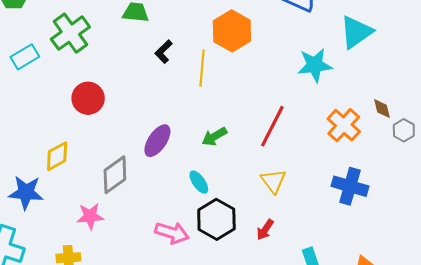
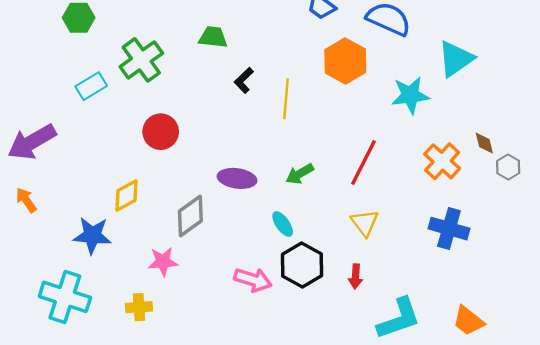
orange hexagon: (232, 31) -> (345, 61), moved
purple ellipse: (157, 141) -> (237, 178), turned 64
red arrow: (265, 230) -> (356, 276), turned -30

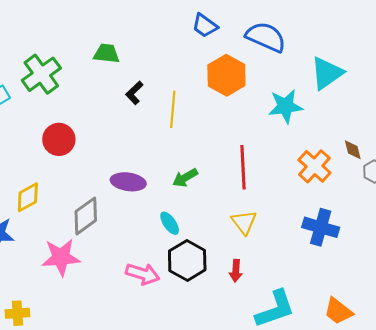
red line: (363, 162) -> (243, 167), turned -30
pink star: (163, 262) -> (61, 257), size x1.4
yellow cross: (139, 307) -> (17, 313), moved

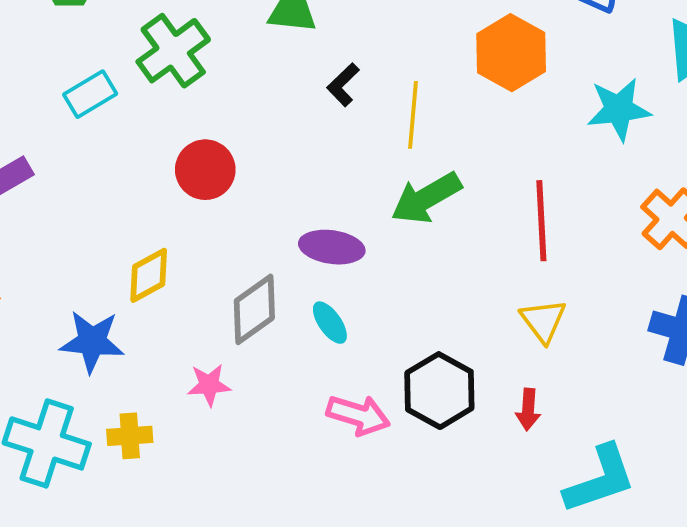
green arrow: (185, 178) -> (426, 198), moved, size x1.5
cyan ellipse: (170, 223) -> (330, 323), moved
pink star: (61, 257) -> (209, 385), size x0.6
yellow cross: (17, 313) -> (130, 436), moved

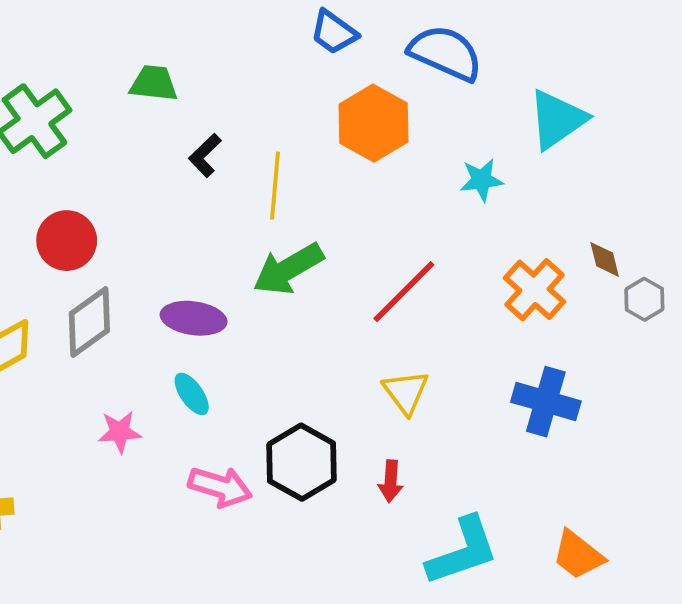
cyan star: (619, 109) -> (481, 180), size x0.7
red line: (541, 221) -> (404, 292), turned 48
gray diamond: (254, 309) -> (89, 322), moved
pink star: (209, 385) -> (120, 432), moved

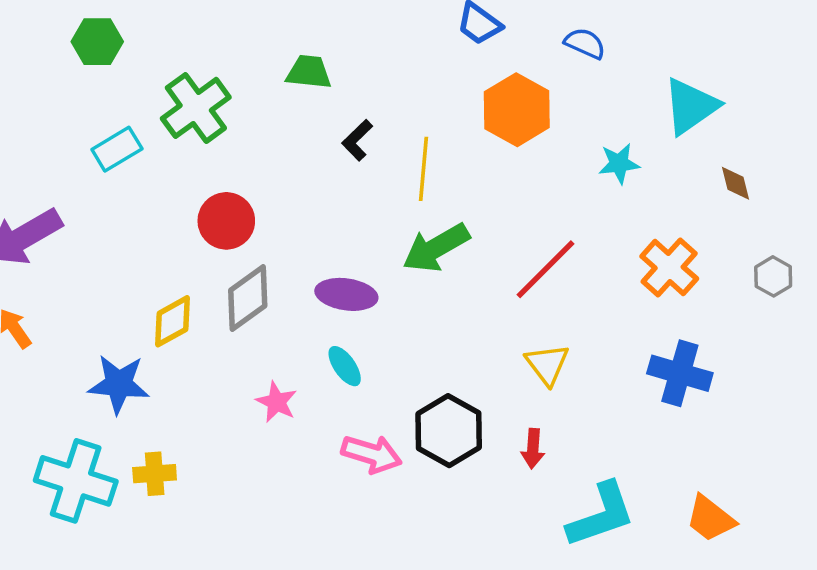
blue semicircle: (445, 53) -> (585, 43), size x0.6
brown diamond: (605, 259) -> (736, 183), moved
pink star: (120, 432) -> (276, 402), turned 30

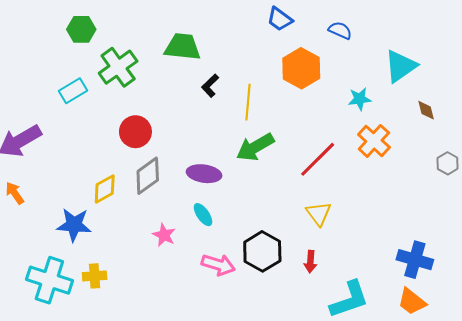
green hexagon: (97, 42) -> (81, 29), moved
green trapezoid: (309, 72) -> (183, 47), size x1.4
orange cross: (669, 268) -> (374, 141), moved
blue cross: (680, 373) -> (415, 260), moved

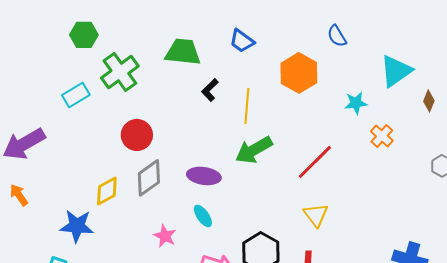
blue trapezoid: (280, 19) -> (242, 41), moved
blue semicircle: (340, 30) -> (337, 36), turned -145
brown diamond: (426, 110) -> (429, 101), moved, turned 35
orange cross: (374, 141) -> (382, 136), moved, size x0.7

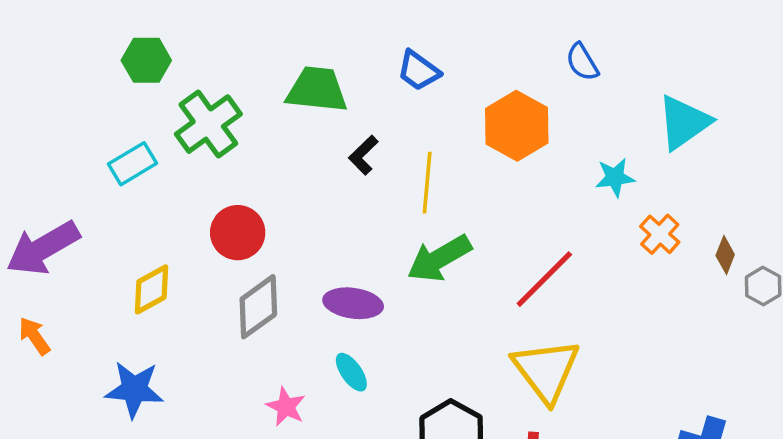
brown diamond: (429, 101) -> (725, 255), moved
yellow diamond: (107, 191) -> (152, 289), moved
yellow triangle: (316, 215) -> (546, 370), size x1.6

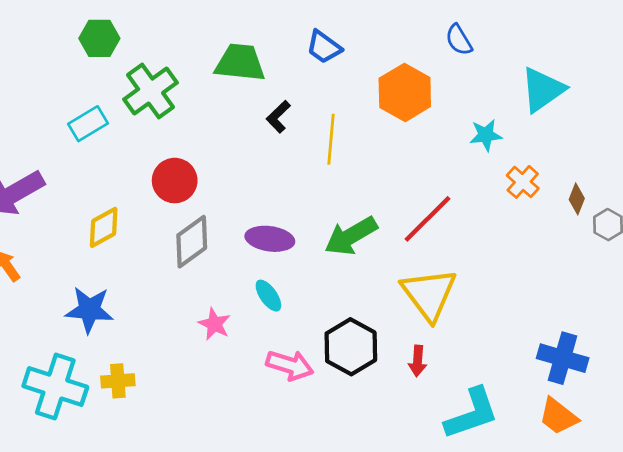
green arrow: (439, 258) -> (351, 236), moved

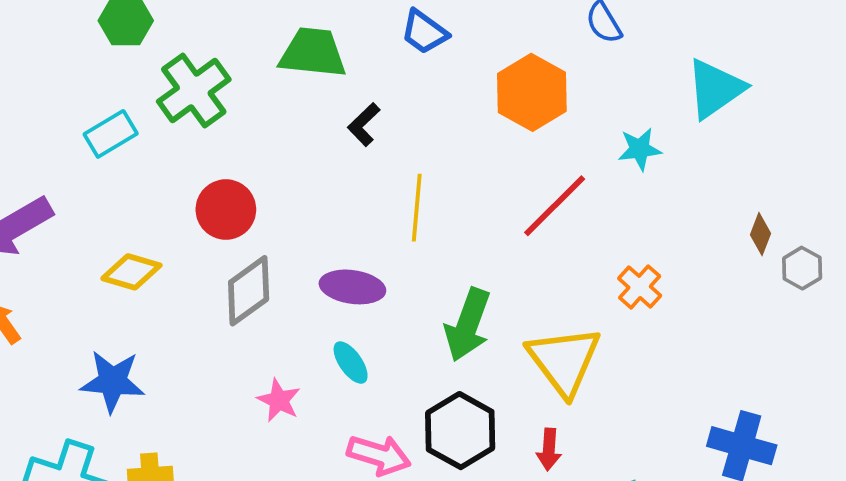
yellow line: (331, 139) -> (417, 208), moved
orange cross: (523, 182) -> (640, 287), moved
red line: (428, 219) -> (555, 206), moved
yellow diamond: (104, 227) -> (131, 272), turned 45
green arrow: (351, 236) -> (468, 325), moved, turned -40

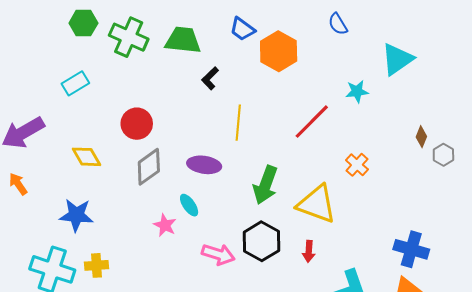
green cross: (194, 90) -> (129, 37), moved, turned -30
orange hexagon: (532, 92) -> (279, 51), moved
yellow diamond: (131, 272) -> (86, 157), turned 44
yellow triangle: (564, 361) -> (317, 204), turned -33
cyan ellipse: (351, 363) -> (189, 205), moved

